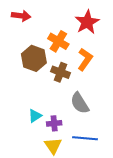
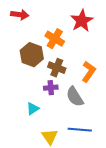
orange L-shape: (85, 59) -> (89, 72), moved
purple cross: (54, 123) -> (51, 88), moved

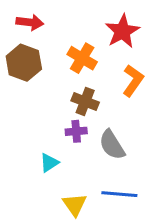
brown hexagon: (32, 55) -> (24, 63), moved
orange L-shape: (89, 72) -> (133, 81), moved

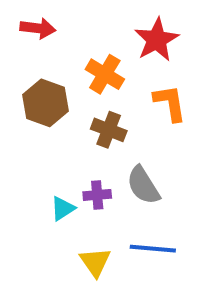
brown hexagon: (24, 63) -> (45, 103), moved
orange L-shape: (133, 81) -> (170, 103), turned -44
purple cross: (76, 131) -> (97, 195), moved

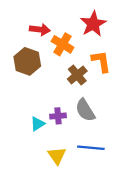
red arrow: (38, 28) -> (40, 30), moved
brown cross: (109, 130) -> (77, 75), moved, turned 30

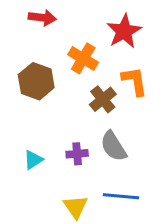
red arrow: (40, 30) -> (42, 18), moved
cyan triangle: (37, 124) -> (33, 160), moved

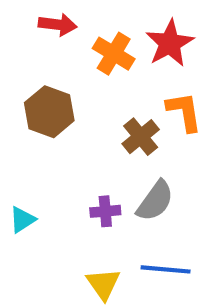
orange cross: (83, 58) -> (114, 54), moved
gray semicircle: (113, 146) -> (155, 201), turned -112
cyan triangle: (33, 160) -> (22, 220), moved

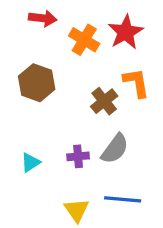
cyan triangle: (22, 220) -> (30, 163), moved

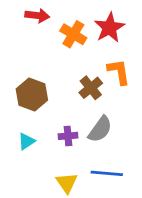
brown hexagon: (37, 83) -> (32, 94), moved

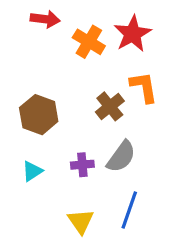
blue line: (107, 173) -> (129, 210), turned -76

